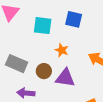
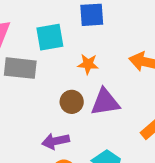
gray rectangle: (17, 64) -> (20, 68), moved

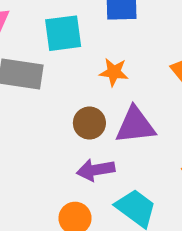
purple arrow: (56, 141) -> (96, 170), moved

